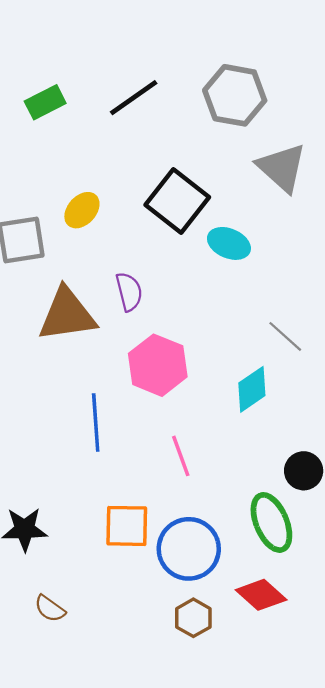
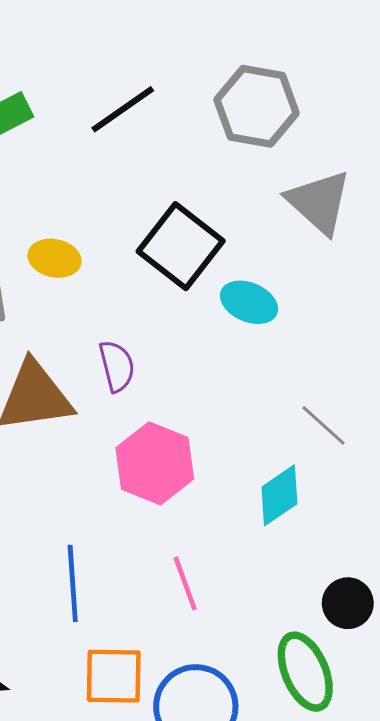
yellow ellipse: (82, 210) -> (54, 258), turned 60
blue line: (96, 423) -> (73, 583), moved

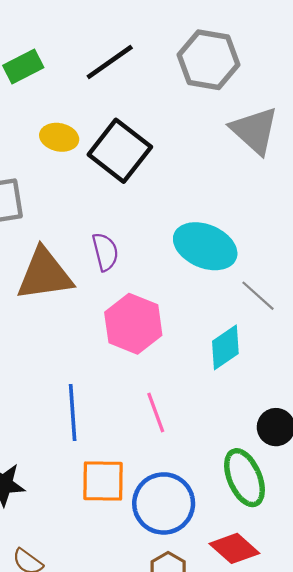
black square: (181, 246) -> (120, 151), moved
yellow ellipse: (54, 258) -> (59, 137), moved
cyan ellipse: (249, 302) -> (205, 246), moved, size x1.5

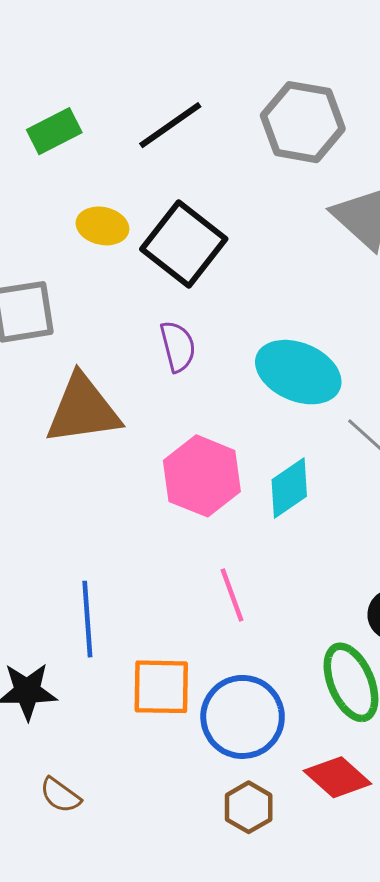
purple semicircle: (105, 252) -> (178, 346), moved
cyan diamond: (225, 347) -> (289, 488), moved
blue line: (73, 412) -> (87, 619), moved

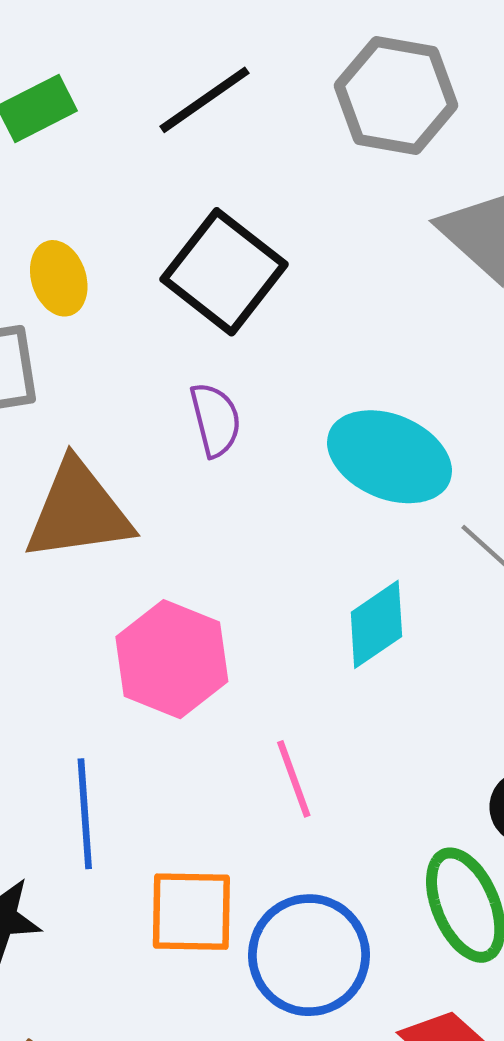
yellow ellipse: (102, 226) -> (59, 278), moved, turned 60
pink hexagon: (202, 476) -> (172, 659), moved

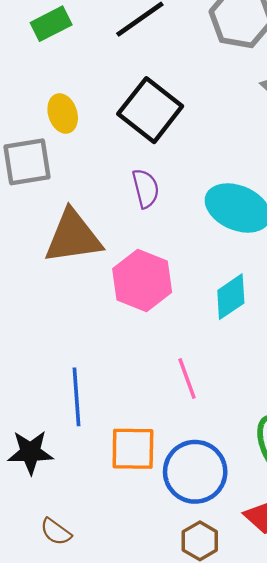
pink hexagon: (172, 659) -> (142, 281), moved

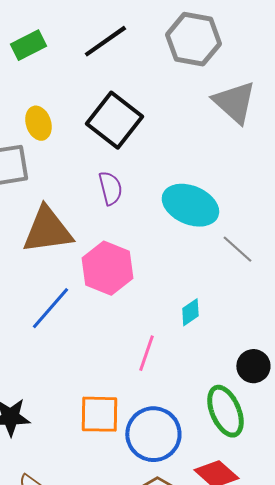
cyan diamond: (231, 297) -> (190, 312), moved, size x0.7
pink line: (187, 378) -> (146, 353), turned 39
blue line: (76, 397) -> (50, 308), moved, turned 45

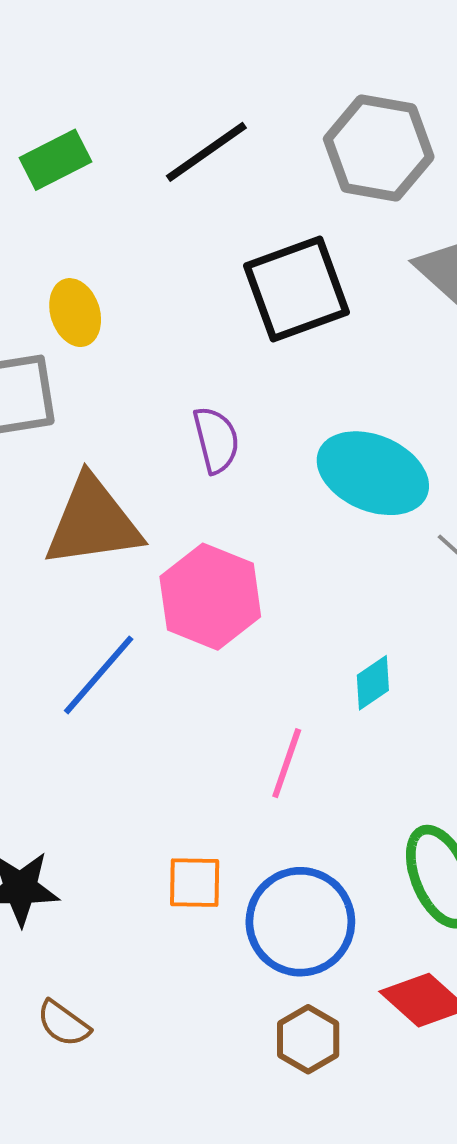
black square: (114, 120) -> (296, 289), moved, turned 32
orange square: (99, 414) -> (195, 883), size x0.7

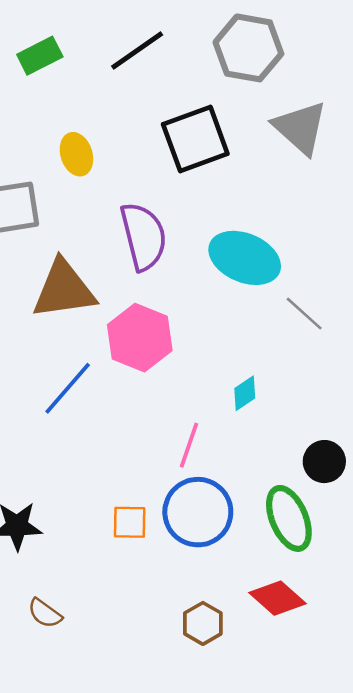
yellow ellipse: (75, 313) -> (76, 154), moved
purple semicircle: (216, 440) -> (143, 236), size x1.6
blue circle: (300, 922) -> (198, 512), moved

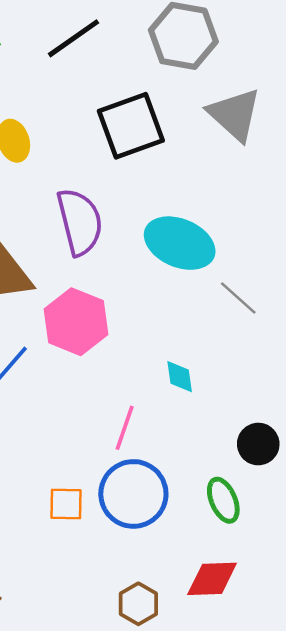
cyan diamond: (245, 393) -> (180, 377), turned -64
green ellipse: (289, 518) -> (223, 500), size x0.7
red diamond: (278, 598) -> (212, 579), turned -44

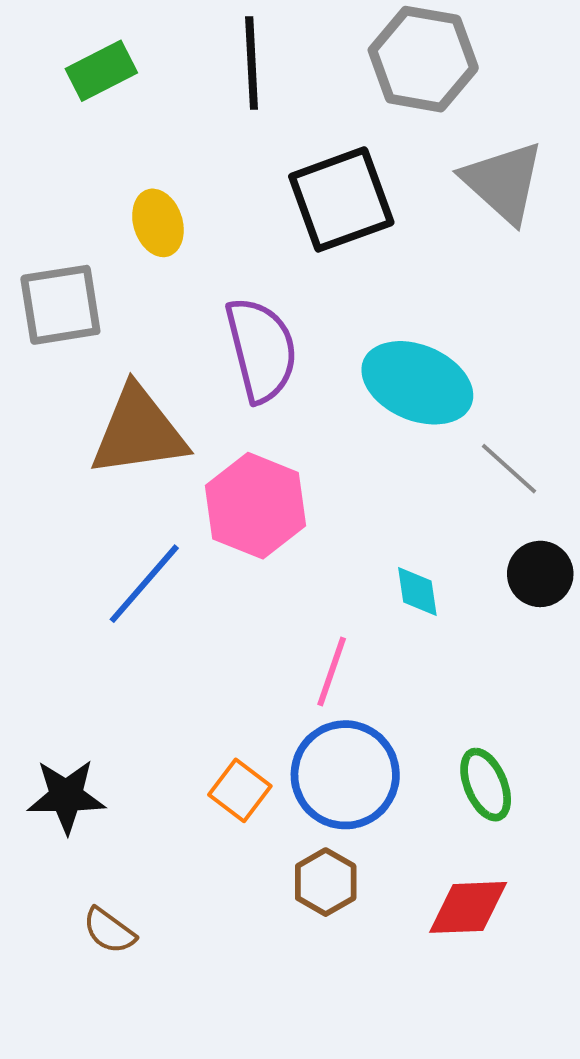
black line: (74, 38) -> (252, 63), turned -58
black circle: (258, 444) -> (540, 574), moved
orange square: (66, 504) -> (240, 790), turned 36
brown hexagon: (138, 604) -> (326, 882), moved

